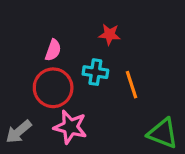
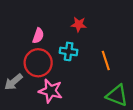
orange line: (131, 85) -> (106, 60), moved
gray arrow: (19, 132) -> (13, 82), moved

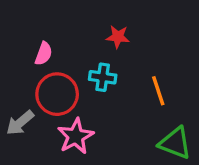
pink semicircle: (38, 36) -> (44, 54), moved
pink star: (51, 91) -> (76, 136), turned 30

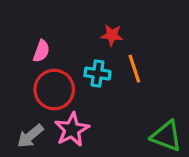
orange line: (158, 91) -> (134, 69), moved
gray arrow: (20, 123) -> (30, 136), moved

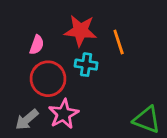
red star: (112, 35) -> (80, 31), moved, size x1.6
orange line: (134, 69) -> (119, 42), moved

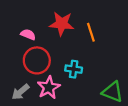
pink semicircle: (37, 45) -> (28, 34), turned -88
cyan cross: (86, 65) -> (74, 69), moved

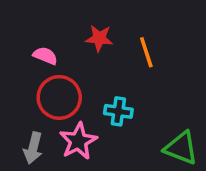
red star: (62, 24) -> (99, 38), size x0.7
gray arrow: (21, 92) -> (33, 148), turned -36

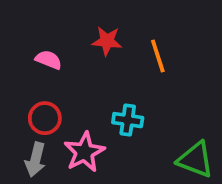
red circle: (59, 97) -> (45, 118), moved, size x0.7

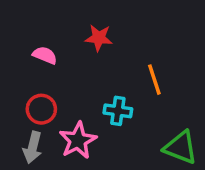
orange line: (158, 56) -> (154, 80), moved

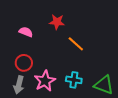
orange line: (154, 80) -> (76, 44), moved, turned -30
cyan cross: (118, 111) -> (74, 80), moved

